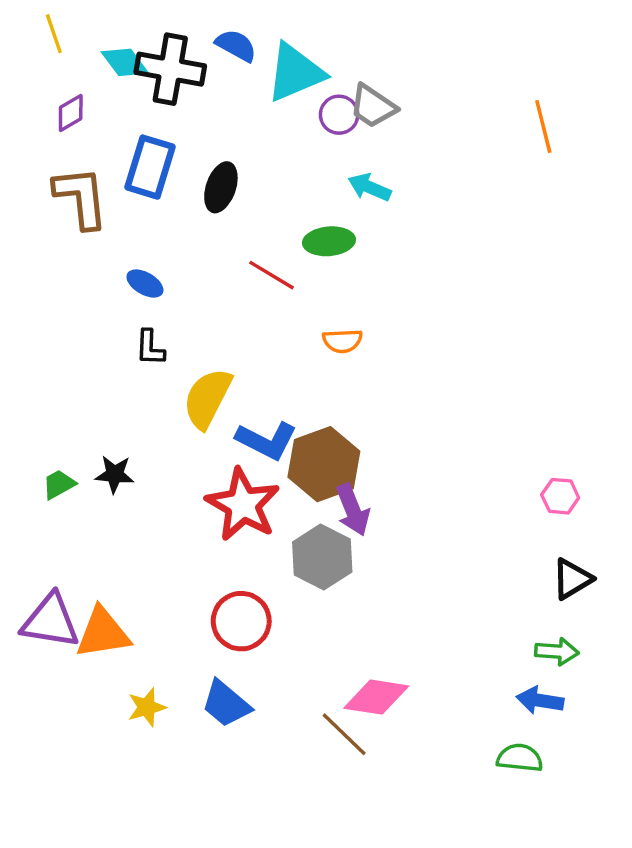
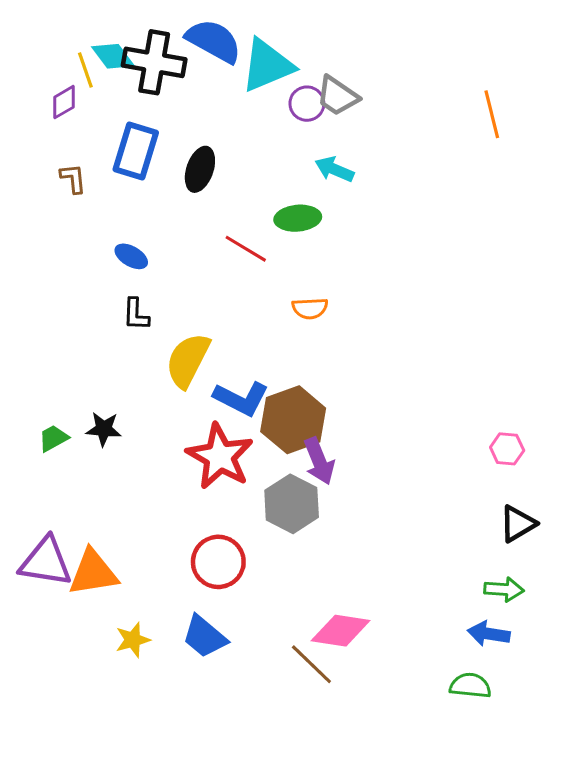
yellow line: (54, 34) -> (85, 70), moved
blue semicircle: (236, 45) -> (214, 41), size x1.5
brown L-shape: (81, 197) -> (73, 178), size x0.5

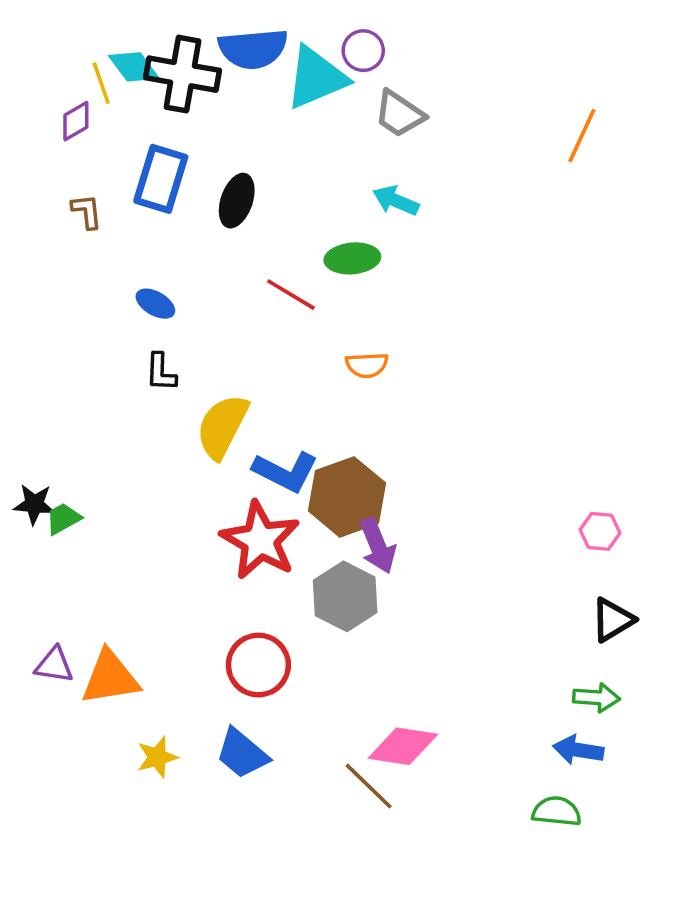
blue semicircle: (214, 41) -> (253, 49), turned 146
purple circle: (307, 104) -> (363, 51), moved
orange line: (492, 114) -> (582, 136), turned 39
black star: (104, 429) -> (34, 504), moved
purple triangle: (46, 562) -> (54, 665), size x0.6

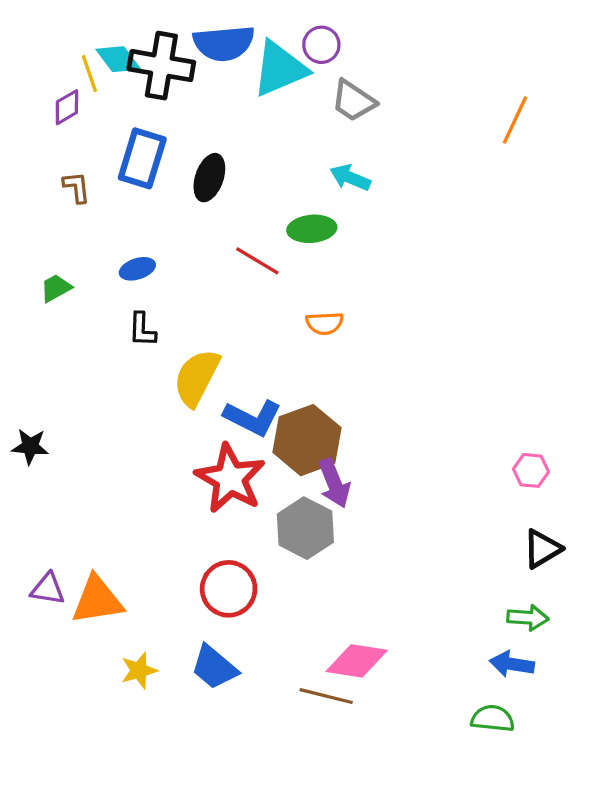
blue ellipse: (155, 304) -> (137, 269), turned -48
green trapezoid: (63, 519) -> (56, 288), moved
brown line: (369, 786) -> (326, 696), turned -30

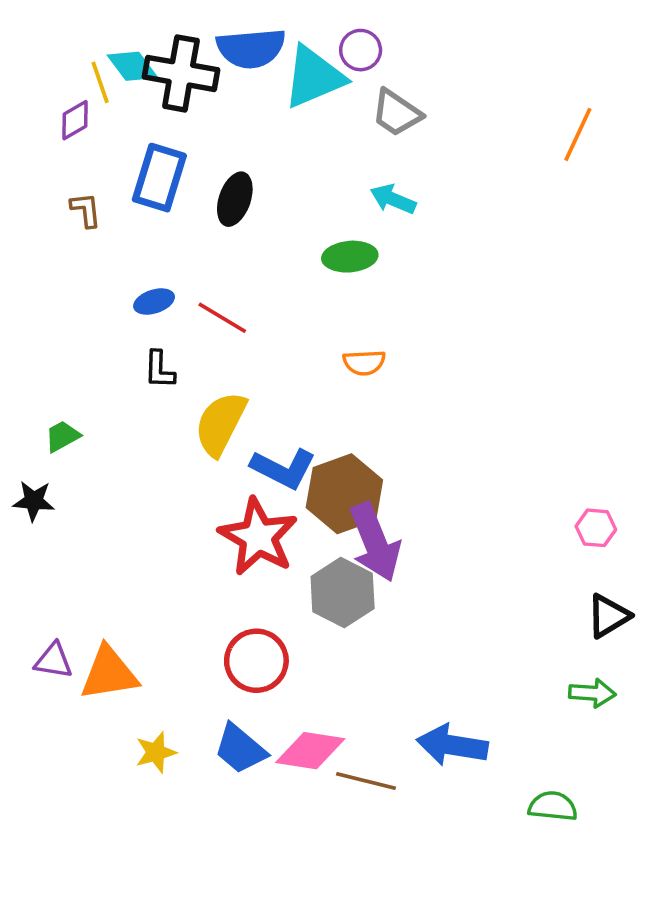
red line: (257, 261) -> (222, 318), moved
green trapezoid: (56, 288) -> (62, 436), moved
purple arrow: (334, 483) -> (375, 542), size x1.4
pink diamond: (357, 661) -> (310, 751), moved
blue arrow: (512, 664) -> (452, 745), moved, size x1.4

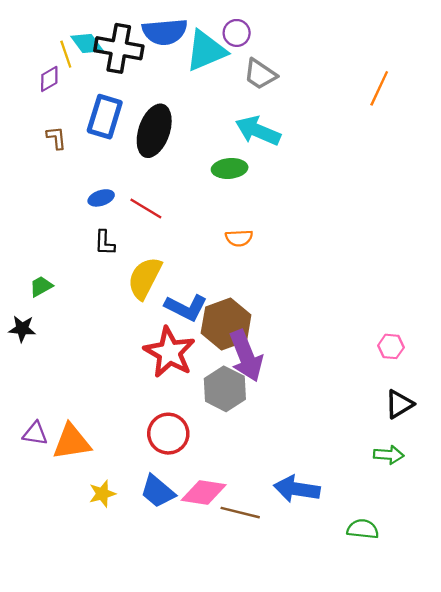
black ellipse: (235, 199) -> (154, 131), size x1.5
cyan arrow: (393, 199) -> (258, 131), size x1.5

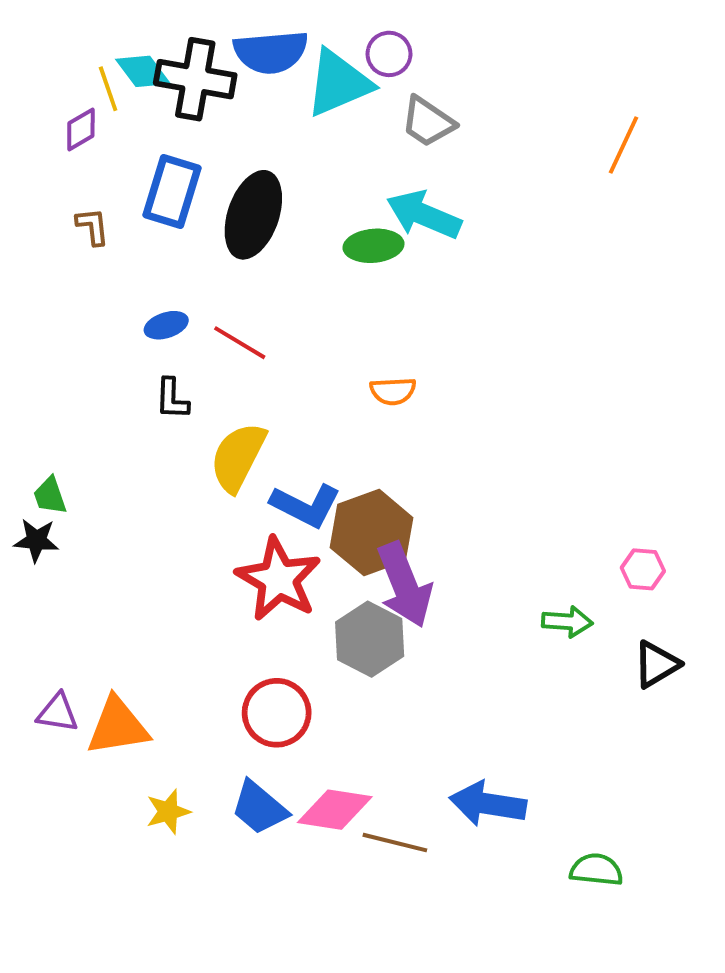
green ellipse: (230, 168) -> (374, 246), moved
green trapezoid: (41, 286) -> (50, 496), moved, turned -80
green arrow: (389, 455) -> (567, 622), moved

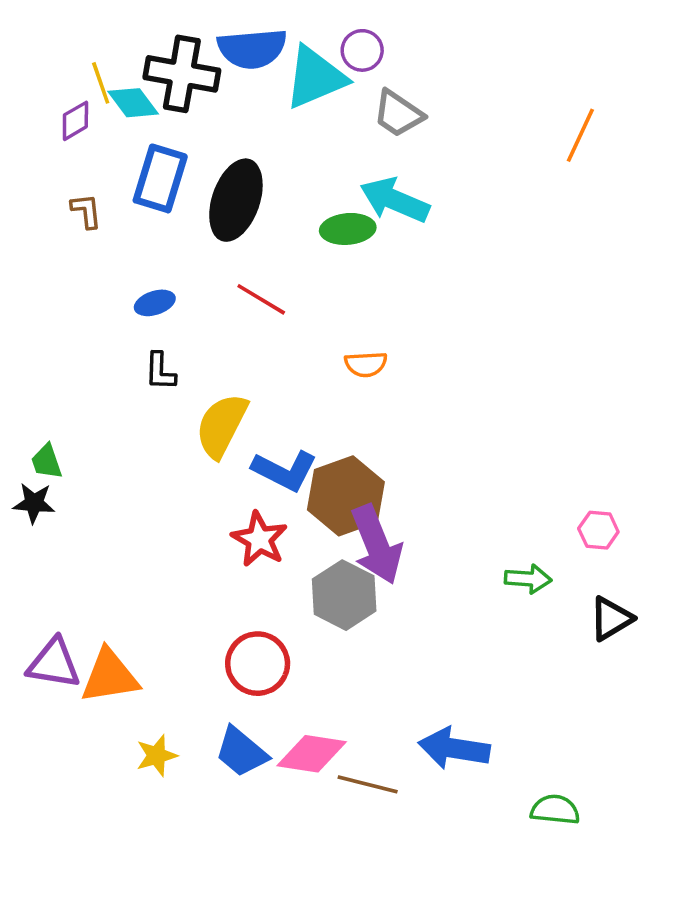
cyan diamond: (143, 71) -> (133, 103), moved
red line: (240, 343) -> (261, 299), moved
red star: (279, 579) -> (259, 539), size x0.7
purple triangle: (58, 713) -> (54, 664), size x1.4

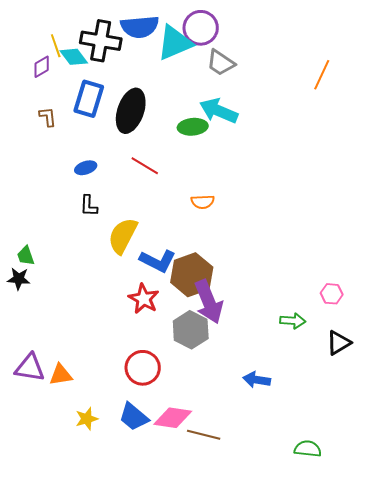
purple circle: (362, 50) -> (201, 28), size x1.5
orange triangle: (110, 676) -> (61, 375), size x0.7
blue arrow: (454, 748) -> (257, 380), moved, size x0.7

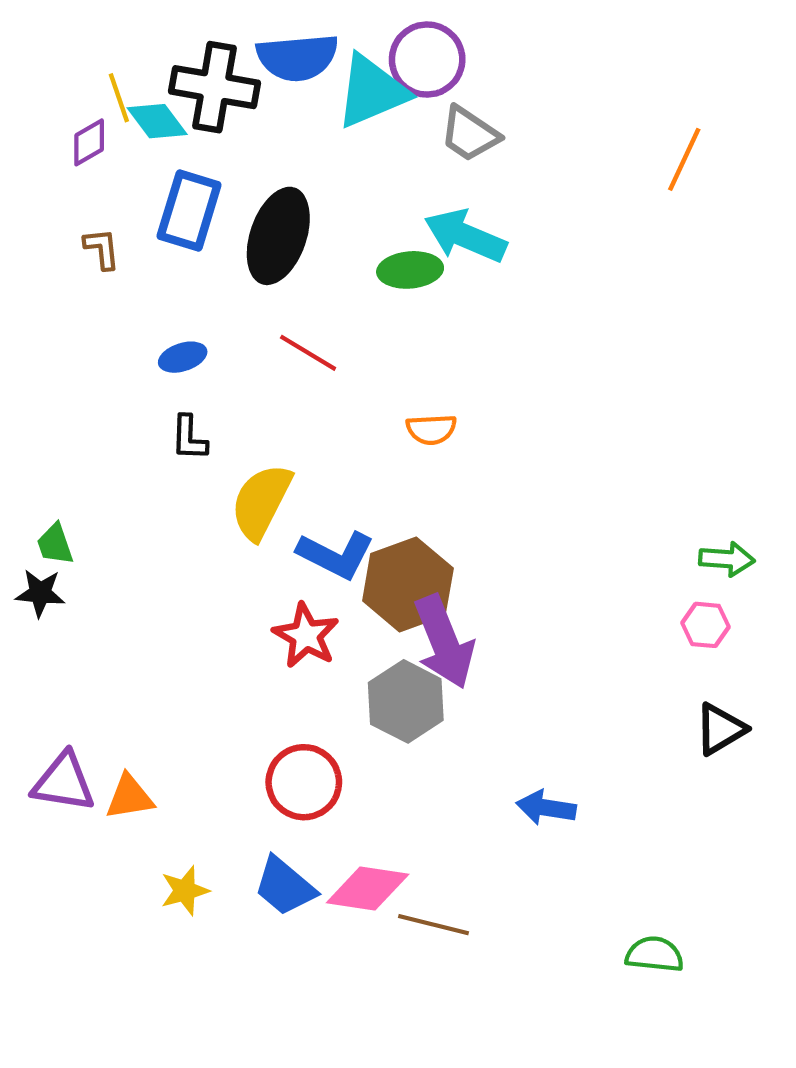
green arrow: (293, 321) -> (727, 559), moved

